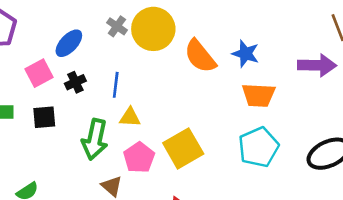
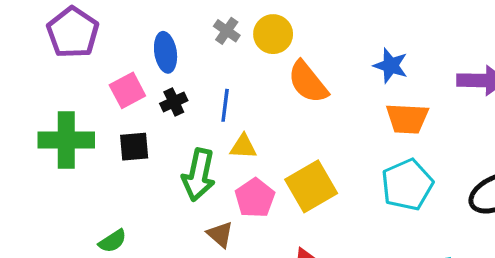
yellow circle: (153, 29) -> (273, 34), size x0.7
blue ellipse: (69, 43) -> (166, 52), turned -52
orange semicircle: (200, 56) -> (308, 82), moved

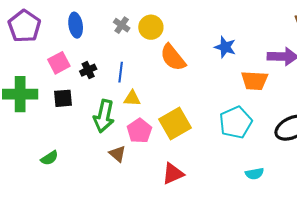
blue ellipse: (166, 52) -> (76, 25), moved
orange trapezoid: (407, 119) -> (254, 81), moved

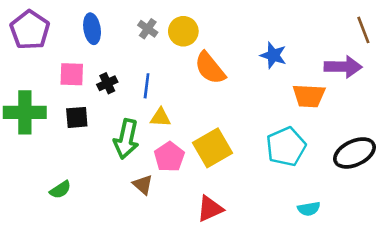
pink square: (59, 63) -> (72, 74), turned 30

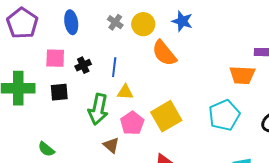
blue star: (273, 55) -> (182, 21), moved
green semicircle: (60, 190) -> (46, 149), turned 72

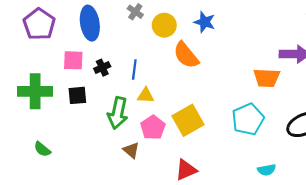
blue ellipse: (71, 22) -> (90, 23), size x1.4
gray cross: (115, 22) -> (135, 12), moved
green semicircle: (46, 149) -> (42, 149), moved

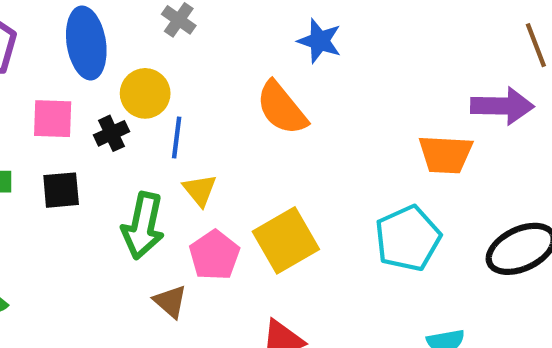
yellow circle: (164, 25) -> (145, 93), moved
yellow triangle: (146, 95) -> (200, 190), turned 48

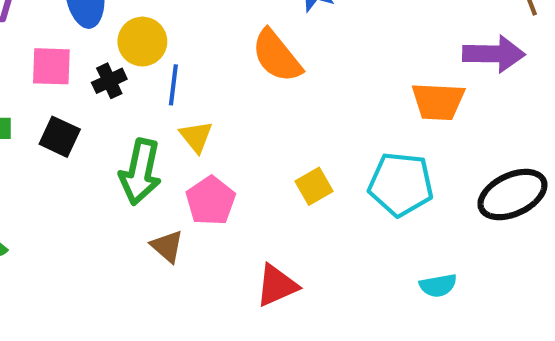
black square: (61, 190) -> (60, 137), turned 30
cyan pentagon: (408, 238) -> (401, 184), turned 30
yellow square: (286, 240) -> (314, 186), moved, size x0.6

